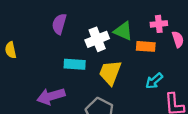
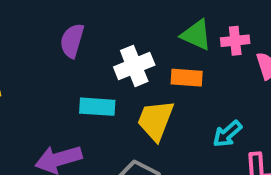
green triangle: (123, 31) -> (196, 35), moved
orange rectangle: (146, 46) -> (187, 78), moved

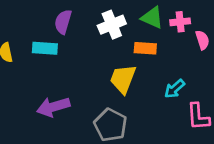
white cross: (134, 66) -> (112, 25), moved
cyan rectangle: (97, 107) -> (45, 48), moved

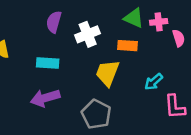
white cross: (112, 25) -> (88, 34), moved
cyan rectangle: (45, 48) -> (48, 63), moved

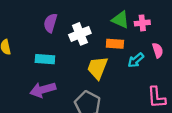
pink semicircle: (179, 38) -> (158, 50), moved
cyan arrow: (154, 82) -> (136, 60), moved

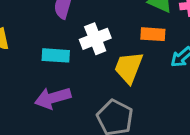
white cross: (80, 34) -> (95, 39), moved

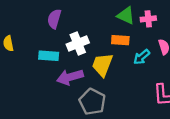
purple arrow: (53, 98) -> (70, 77), moved

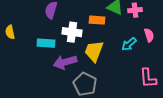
orange rectangle: (120, 40) -> (97, 20), moved
white cross: (78, 43) -> (72, 32), turned 30

